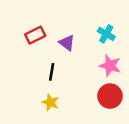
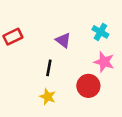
red rectangle: (35, 35) -> (13, 37), moved
red circle: (110, 96) -> (88, 86), moved

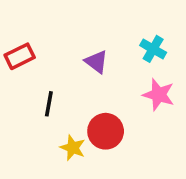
black line: (49, 68) -> (49, 104), moved
red circle: (88, 86) -> (106, 131), moved

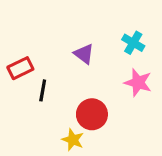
red rectangle: (20, 56) -> (20, 68), moved
yellow star: (73, 148) -> (73, 140), moved

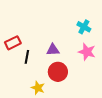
purple triangle: (84, 54) -> (53, 50), moved, turned -40
yellow star: (73, 140) -> (38, 88), moved

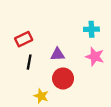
cyan cross: (84, 27) -> (91, 29), turned -32
red rectangle: (13, 43) -> (24, 39), moved

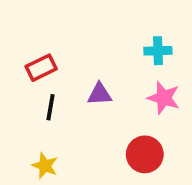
red circle: (63, 78) -> (145, 154), moved
yellow star: (41, 96) -> (45, 166), moved

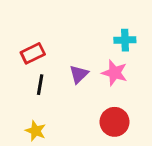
purple triangle: (100, 94) -> (79, 74), turned -42
pink star: (164, 98) -> (115, 73), moved

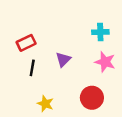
pink star: (115, 73) -> (105, 62), moved
yellow star: (36, 131) -> (45, 104), moved

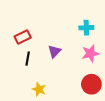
pink star: (105, 62) -> (90, 53), turned -30
red circle: (92, 98) -> (91, 84), moved

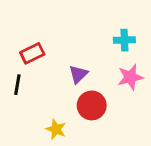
black line: (28, 59) -> (17, 85), moved
red circle: (91, 84) -> (92, 105), moved

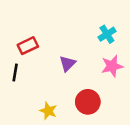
cyan cross: (124, 40) -> (107, 34), turned -30
red circle: (92, 105) -> (88, 102), moved

